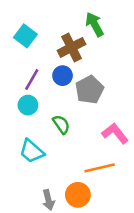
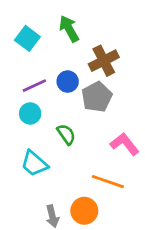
green arrow: (95, 24) -> (69, 29), moved
brown cross: (71, 47) -> (104, 61), moved
purple line: (32, 79) -> (34, 86), turned 35
orange line: (100, 168) -> (108, 182), turned 32

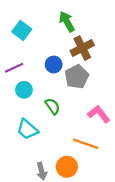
green arrow: (69, 29) -> (67, 22), moved
purple line: (34, 86) -> (14, 68), moved

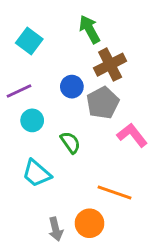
pink L-shape: (99, 114) -> (132, 135), moved

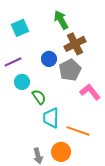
cyan square: (29, 41) -> (20, 28), turned 30
green semicircle: (70, 142) -> (39, 97), moved
cyan trapezoid: (37, 173) -> (51, 118), moved, turned 50

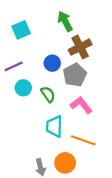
pink L-shape: (90, 92) -> (81, 105), moved
green semicircle: (39, 97) -> (48, 94), moved

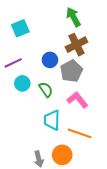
green arrow: (65, 21) -> (73, 17), moved

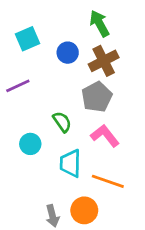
blue circle: (50, 60) -> (68, 53), moved
cyan circle: (22, 83) -> (30, 144), moved

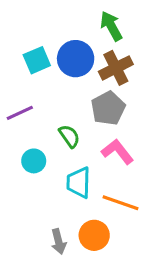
cyan square: (28, 39) -> (37, 60), moved
blue circle: (68, 53) -> (76, 59), size x1.5
purple line: (18, 86) -> (20, 113), moved

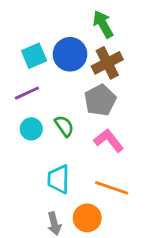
purple line: (20, 113) -> (27, 93), moved
cyan circle: (34, 161) -> (31, 129), moved
cyan trapezoid: (79, 183) -> (58, 179), moved

